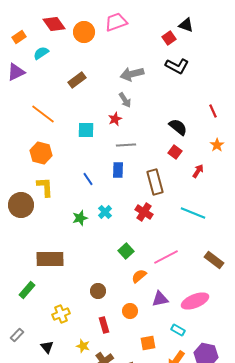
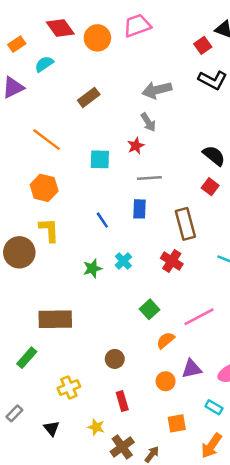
orange circle: (130, 311) -> (166, 381), moved

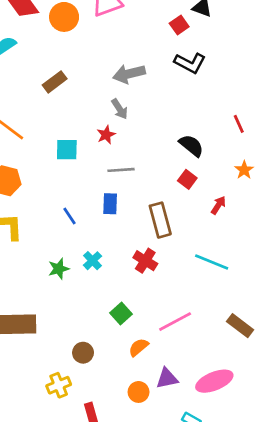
brown circle: (115, 359) -> (83, 353), moved
yellow cross: (69, 387) -> (59, 385), moved

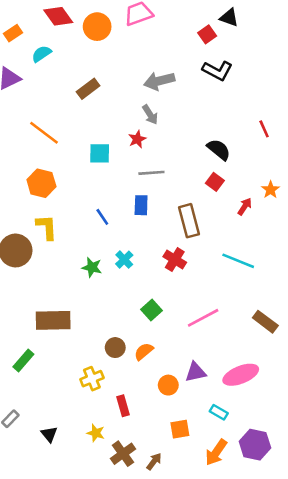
orange star: (244, 170) -> (271, 190), moved
green star: (59, 269) -> (92, 267), turned 30
orange semicircle: (139, 347) -> (144, 351), moved

